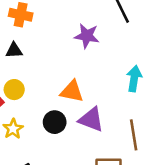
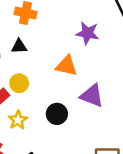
orange triangle: (72, 91) -> (66, 66), moved
purple triangle: (91, 119) -> (92, 96), moved

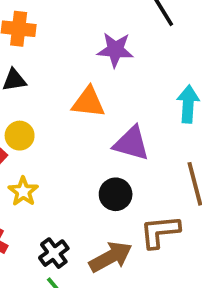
black circle: (57, 114) -> (116, 194), moved

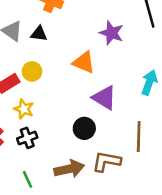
yellow star: (23, 191) -> (24, 109), turned -30
black cross: (54, 253) -> (27, 138), moved

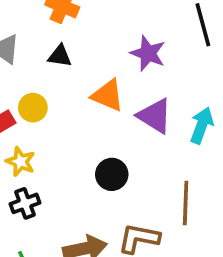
black triangle: (39, 34) -> (60, 56), moved
purple triangle: (104, 98) -> (155, 116), moved
black circle: (84, 128) -> (112, 174), moved

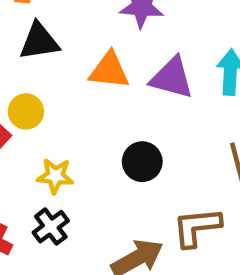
black triangle: (60, 56) -> (39, 41), size x1.4
yellow star: (20, 162) -> (55, 176), moved

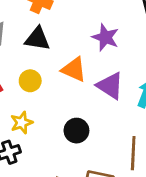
yellow circle: (26, 111) -> (30, 81), moved
yellow star: (55, 176) -> (22, 123), turned 30

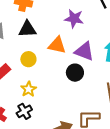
black circle: (76, 131) -> (75, 73), moved

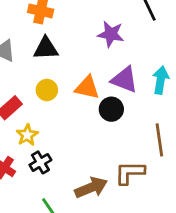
orange triangle: (57, 45) -> (87, 88), moved
yellow star: (29, 89) -> (27, 135), moved

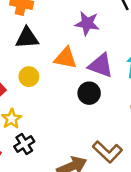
orange triangle: (87, 88) -> (65, 58), moved
brown L-shape: (130, 173) -> (107, 152), turned -136

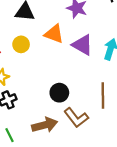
black circle: (89, 93) -> (59, 93), moved

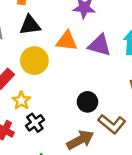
yellow circle: (21, 44) -> (34, 61), size x1.5

